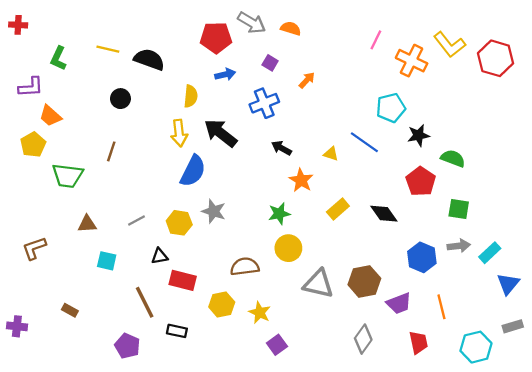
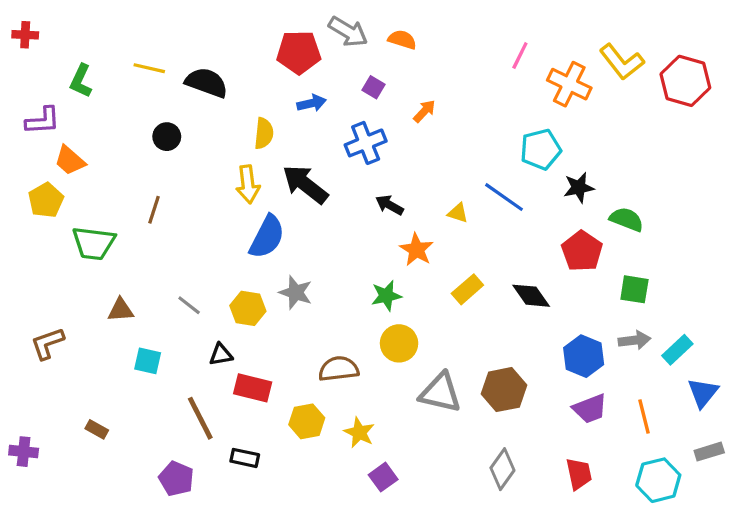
gray line: (137, 221) -> (189, 305), turned 66
purple trapezoid: (399, 303) -> (590, 409), moved
orange line: (441, 307) -> (644, 417), moved

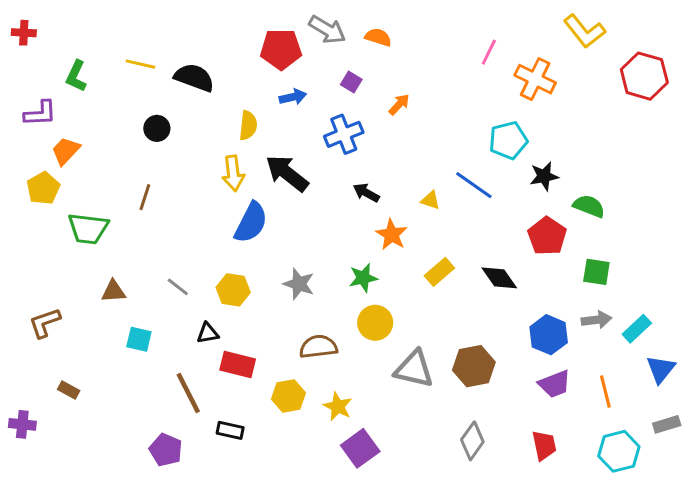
yellow L-shape: (622, 62) -> (584, 31), moved
orange trapezoid: (70, 160) -> (66, 151), turned 92
gray star: (296, 292) -> (299, 284), moved
brown rectangle: (97, 429) -> (69, 390), moved
purple square: (383, 477) -> (360, 448), size x1.4

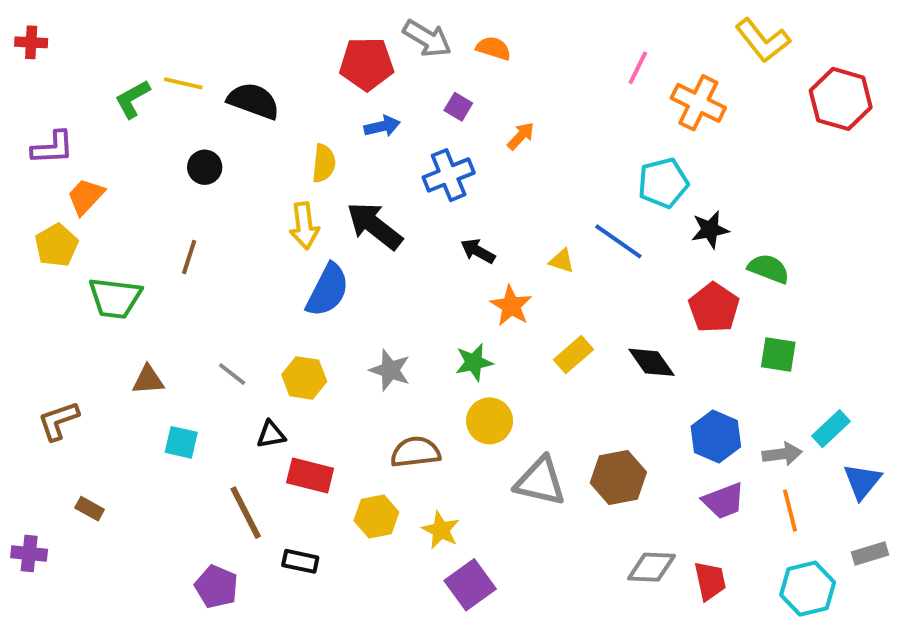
green L-shape: (76, 76) -> (133, 99), moved, turned 36
gray arrow: (596, 320) -> (782, 454), moved
gray diamond: (472, 441) -> (651, 567), moved, turned 57

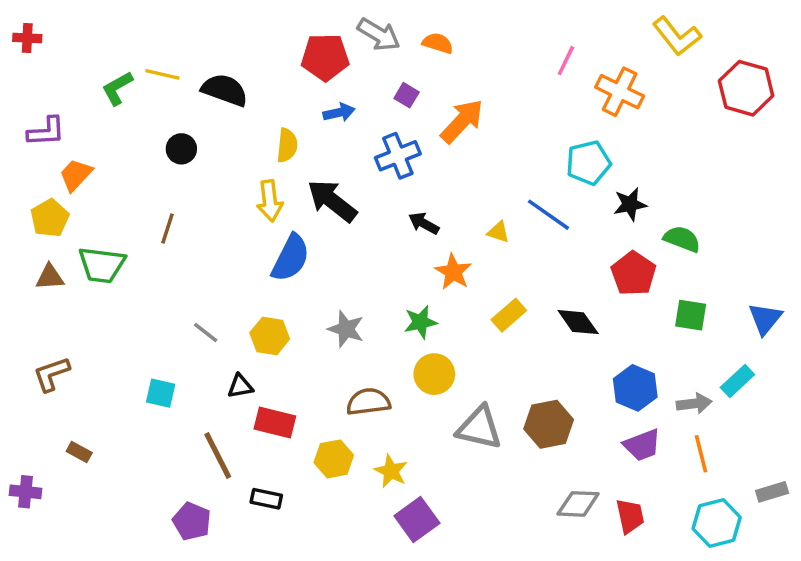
orange arrow: (521, 136) -> (462, 121), size x1.8
brown triangle: (148, 380) -> (50, 277), moved
blue triangle: (862, 481) -> (765, 319), moved

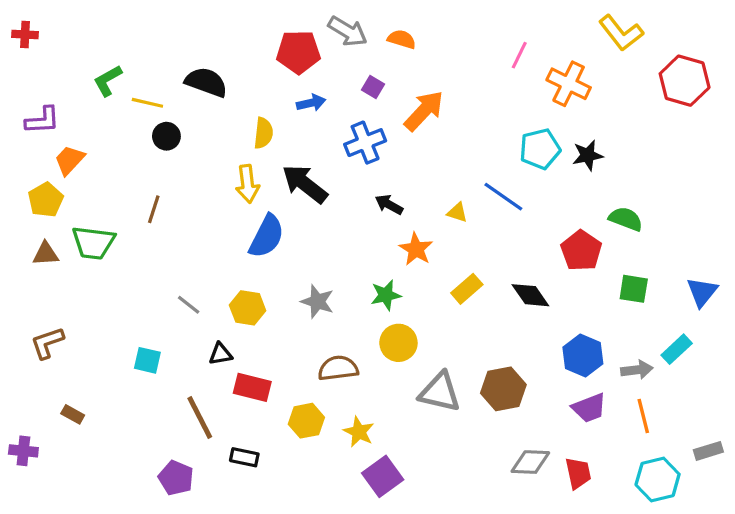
yellow line: (162, 74) -> (147, 103), moved
black star: (630, 204) -> (588, 155), moved

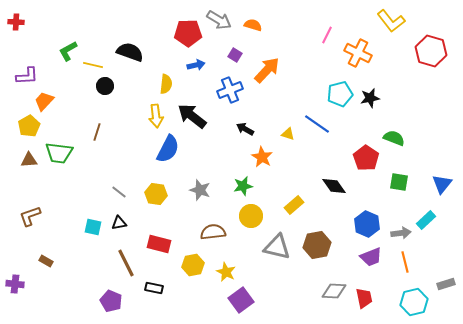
yellow rectangle: (467, 289) -> (294, 205), moved
black triangle: (220, 354) -> (119, 223), moved

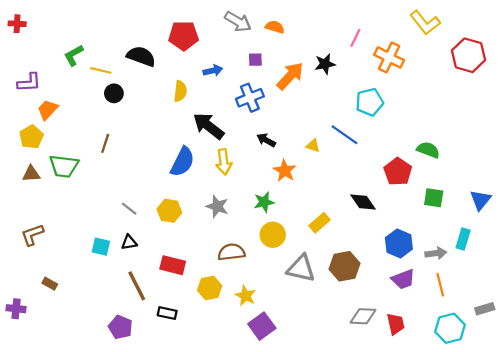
red pentagon: (188, 33) -> (184, 36), moved
purple square: (235, 55) -> (255, 60), turned -32
black star: (370, 98) -> (325, 64), moved
yellow arrow: (156, 116) -> (224, 162), moved
cyan rectangle: (426, 220) -> (463, 239), turned -30

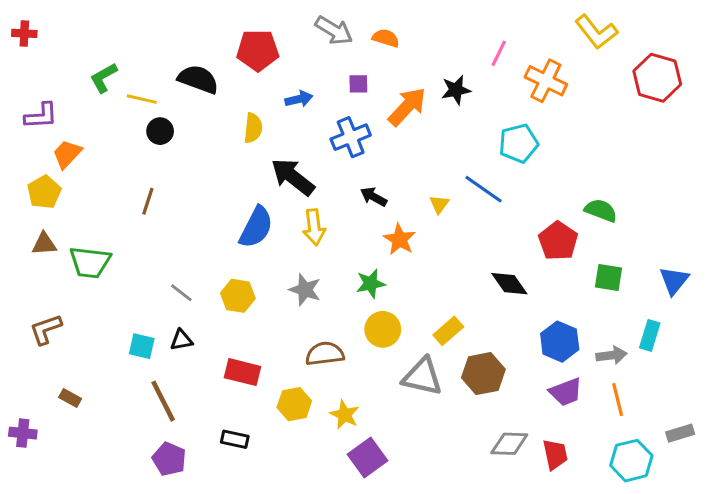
yellow triangle: (313, 146) -> (439, 204), turned 48
green trapezoid: (64, 166) -> (90, 262), moved
yellow rectangle: (319, 223) -> (448, 331), moved
brown line: (137, 286) -> (163, 401), moved

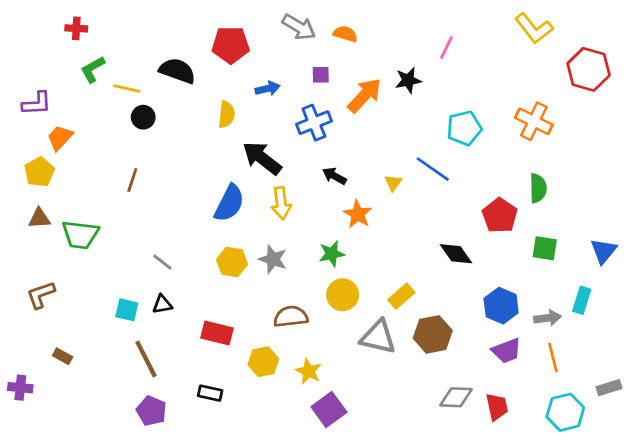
red cross: (24, 33) -> (76, 28), moved
orange cross: (546, 81) -> (534, 121), moved
green semicircle: (601, 210) -> (538, 188), turned 68
yellow hexagon: (238, 296) -> (232, 262), moved

